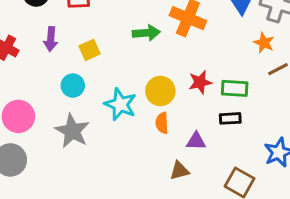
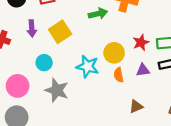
yellow square: (90, 50) -> (60, 32), size x1.5
cyan circle: (73, 86) -> (44, 63), moved
purple triangle: (196, 141) -> (143, 70), moved

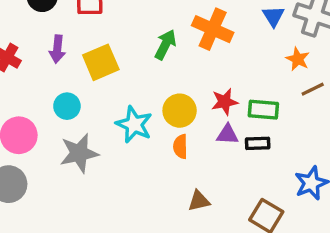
green arrow: (98, 14) -> (165, 45), turned -60
purple triangle: (143, 70) -> (227, 134), moved
gray star: (57, 90) -> (79, 153), turned 30

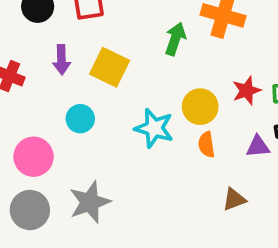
yellow square: (101, 62) -> (110, 67), turned -33
purple triangle: (227, 134) -> (258, 147), moved
gray star: (79, 153) -> (90, 202), moved

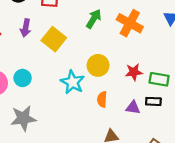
green arrow: (175, 39) -> (94, 19), moved
yellow circle: (200, 107) -> (98, 65), moved
cyan circle: (80, 119) -> (23, 78), moved

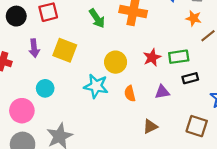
green arrow: (94, 19) -> (97, 18), turned 132
cyan circle: (23, 78) -> (45, 88), moved
black rectangle: (153, 101) -> (190, 78), moved

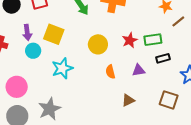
cyan star: (96, 86) -> (62, 68), moved, turned -30
cyan circle: (45, 88) -> (33, 51), moved

